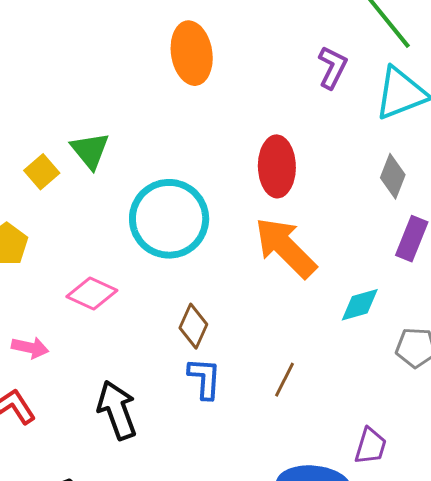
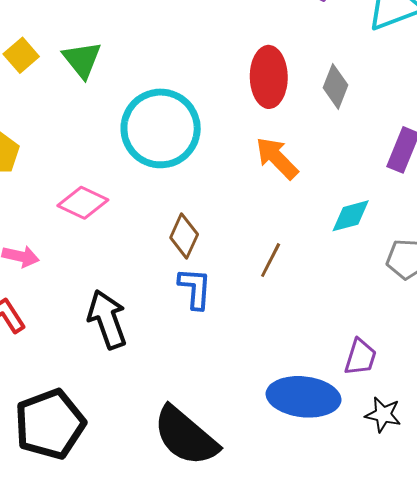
yellow square: (42, 172) -> (21, 55), moved
gray diamond: (393, 176) -> (336, 86), moved
orange arrow: (286, 248) -> (277, 158), size x0.7
brown line: (285, 380) -> (271, 260), moved

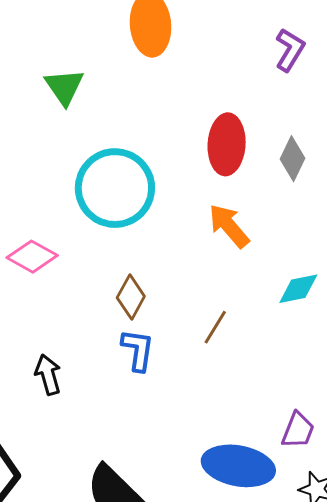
green triangle: (82, 60) -> (64, 87), moved
black arrow: (107, 319) -> (48, 375), size x0.7

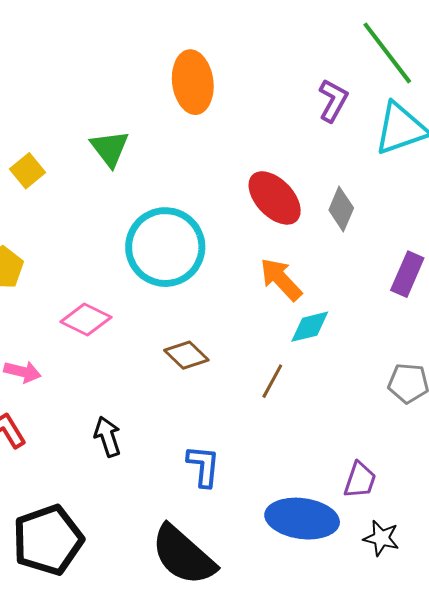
red ellipse: (227, 144) -> (275, 198), turned -44
cyan diamond: (298, 289) -> (310, 327), moved
brown diamond: (131, 297) -> (186, 355), turned -72
blue L-shape: (138, 350) -> (203, 466), moved

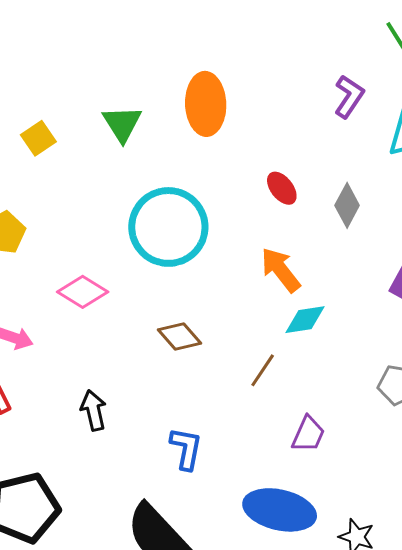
orange ellipse: (193, 82) -> (206, 104), moved
red ellipse: (275, 198) -> (282, 188), size x0.6
purple trapezoid: (360, 480) -> (308, 434), moved

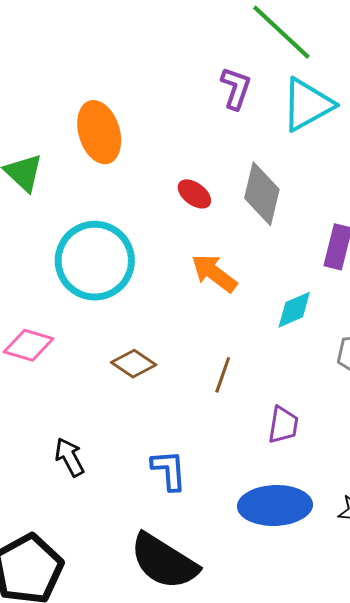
gray diamond: (347, 205) -> (262, 194), size x1.4
cyan diamond: (305, 320) -> (294, 310), moved

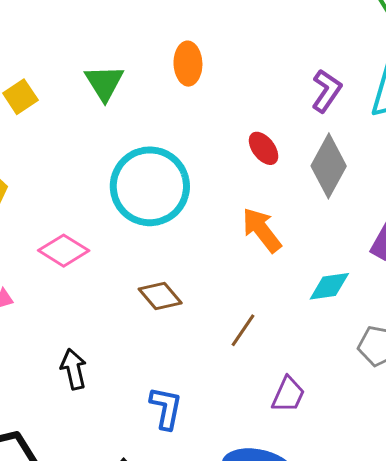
purple L-shape: (236, 88) -> (326, 91), moved
orange ellipse: (99, 132) -> (188, 64), size x0.7

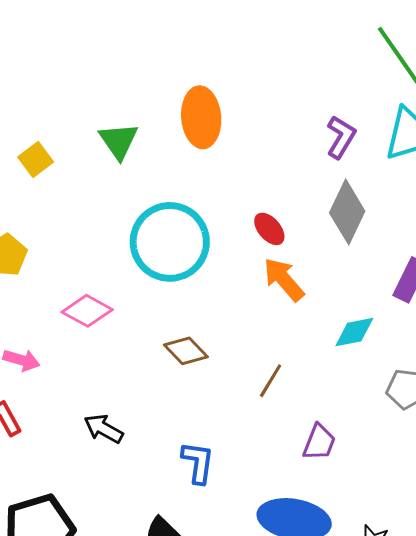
orange ellipse: (188, 64) -> (201, 117), size x1.4
red ellipse: (264, 148) -> (269, 229), moved
black arrow: (74, 369) -> (104, 429), turned -45

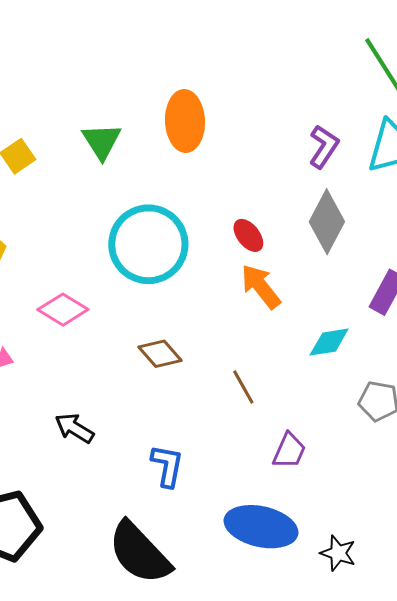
brown line: (271, 381) -> (243, 387), turned -63

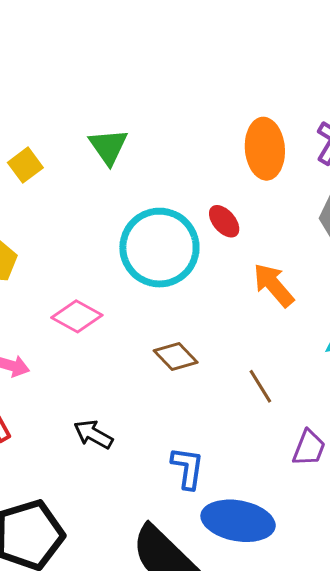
orange ellipse: (185, 121) -> (265, 149), moved
red ellipse: (248, 235) -> (224, 221), moved
blue ellipse: (261, 527) -> (238, 521), moved

